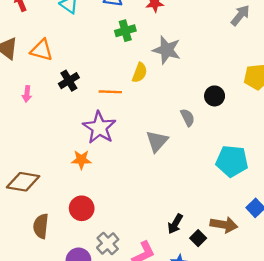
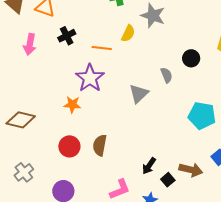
pink arrow: (27, 94) -> (30, 44), size x1.5
brown semicircle: (41, 226) -> (100, 145), moved
gray cross: (108, 243) -> (24, 172), moved

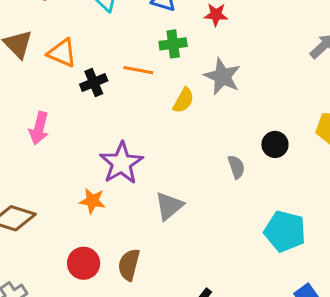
black cross: (67, 36) -> (94, 83), moved
pink arrow: (30, 44) -> (39, 128), moved
orange line: (102, 48) -> (138, 70), moved
gray triangle: (139, 94) -> (169, 206), moved

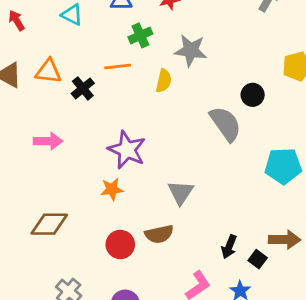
pink arrow: (39, 128) -> (48, 141), turned -88
gray semicircle: (236, 167) -> (225, 124), size x1.8
gray triangle: (169, 206) -> (181, 193), moved
brown semicircle: (129, 265) -> (159, 234), turned -100

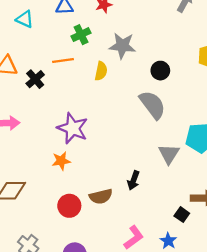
black circle: (253, 95) -> (160, 71), moved
gray triangle: (181, 193) -> (169, 154), moved
black arrow: (229, 247) -> (134, 180), moved

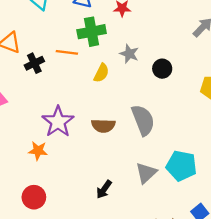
green cross: (81, 35) -> (92, 32), size x1.4
gray star: (122, 46) -> (129, 54), size x0.7
black circle: (160, 71) -> (162, 69), moved
brown semicircle: (101, 196) -> (103, 126), moved

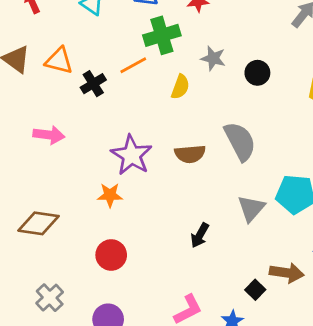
orange line: (67, 52) -> (133, 65), turned -30

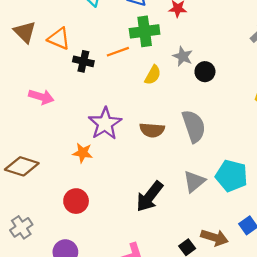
black circle: (257, 73) -> (205, 72), moved
black cross: (93, 84) -> (83, 61), turned 36
black arrow: (200, 235) -> (150, 196), size x1.6

